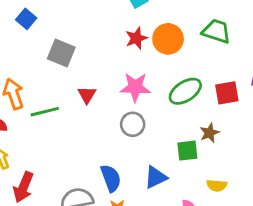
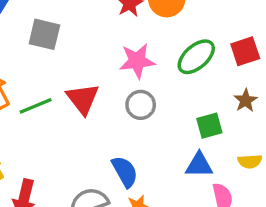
red triangle: (87, 95) -> (83, 99), moved, size x1.5
brown star: (210, 133) -> (246, 100), moved
blue triangle: (156, 177) -> (199, 165), moved, turned 35

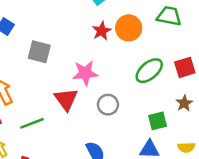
pink star: (137, 61) -> (85, 73), moved
green line: (36, 106) -> (32, 123), moved

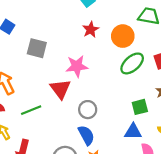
orange circle: (129, 28) -> (123, 36), moved
gray circle: (108, 105) -> (88, 110), moved

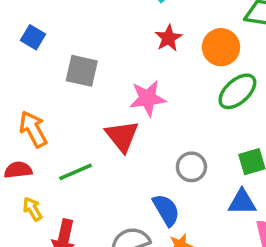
gray circle: (88, 110) -> (191, 167), moved

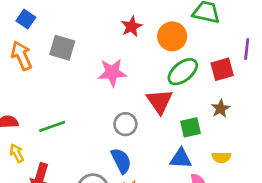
orange arrow: (33, 129) -> (22, 56), moved
red triangle: (122, 136) -> (160, 101), moved
gray circle: (191, 167) -> (125, 124), moved

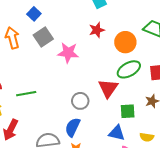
blue square: (26, 19) -> (34, 14), moved
gray square: (62, 48) -> (43, 37), turned 30
pink star: (112, 73) -> (68, 53), moved
blue semicircle: (121, 161) -> (73, 127), turned -138

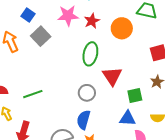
pink star: (68, 53) -> (68, 16), moved
green ellipse: (129, 69) -> (90, 54), moved, turned -40

